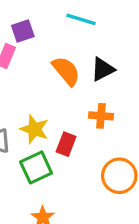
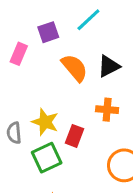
cyan line: (81, 19) -> (88, 20), turned -60
purple square: (23, 31) -> (48, 32), moved

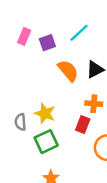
pink rectangle: (19, 54) -> (24, 36), moved
red rectangle: (75, 136) -> (83, 124), moved

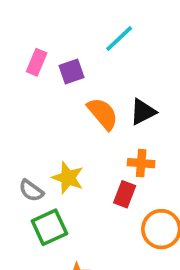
cyan line: (79, 33) -> (119, 38), moved
gray semicircle: (20, 122) -> (31, 191), turned -49
green square: (46, 142) -> (49, 227), moved

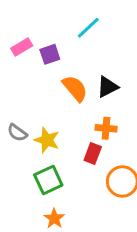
pink rectangle: (37, 62) -> (22, 47), turned 36
gray semicircle: (31, 191) -> (17, 133), moved
green square: (49, 227) -> (48, 180), moved

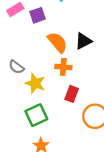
orange cross: (106, 128) -> (63, 67), moved
gray semicircle: (17, 133) -> (16, 67), moved

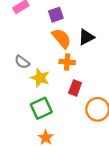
purple square: (38, 15) -> (56, 15), moved

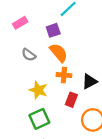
black triangle: (86, 37) -> (90, 81), moved
gray semicircle: (22, 62) -> (29, 55), moved

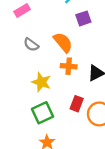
purple square: (53, 30) -> (83, 18), moved
red rectangle: (71, 100) -> (77, 104), moved

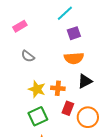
orange semicircle: (63, 42) -> (74, 58), moved, turned 126
orange cross: (69, 66) -> (58, 88), moved

